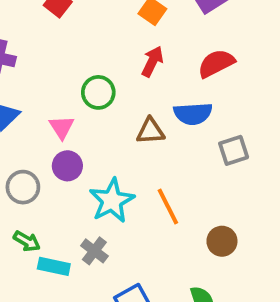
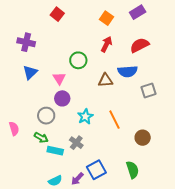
gray circle: (23, 187) -> (46, 116), moved
cyan star: (112, 201) -> (85, 117), size x0.7

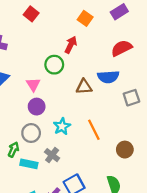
red arrow: (106, 44) -> (71, 45), moved
gray circle: (46, 116) -> (31, 133), moved
green arrow: (41, 138) -> (13, 150), turned -96

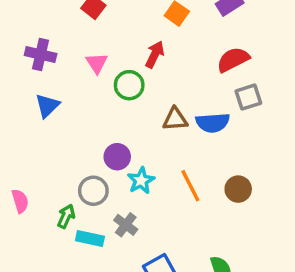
blue semicircle: (108, 77) -> (213, 123), moved
pink triangle: (33, 84) -> (97, 63), moved
gray square: (131, 98) -> (248, 97), moved
purple circle: (37, 107) -> (117, 157), moved
brown circle: (125, 150) -> (238, 189), moved

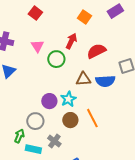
red semicircle: (233, 60) -> (96, 51), moved
cyan star: (141, 181) -> (68, 99), moved
brown circle: (238, 189) -> (70, 120), moved

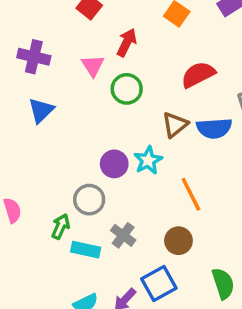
red arrow: (71, 41) -> (127, 42), moved
brown triangle: (83, 79) -> (175, 125), turned -35
brown circle: (70, 120) -> (178, 241), moved

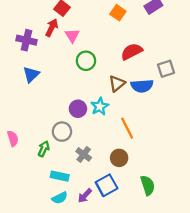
red arrow: (127, 42) -> (52, 28), moved
pink triangle: (93, 66) -> (72, 36), moved
cyan rectangle: (86, 250) -> (60, 176), moved

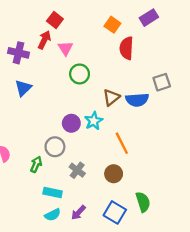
red semicircle: (132, 52) -> (127, 48), moved, turned -60
blue square: (107, 185) -> (115, 212), moved, turned -30

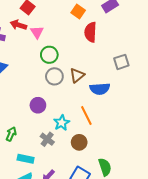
red arrow: (44, 40) -> (18, 25), turned -98
blue semicircle: (137, 100) -> (100, 89), moved
cyan star: (94, 121) -> (62, 123), moved
purple circle: (71, 123) -> (38, 105), moved
gray circle: (55, 147) -> (54, 76), moved

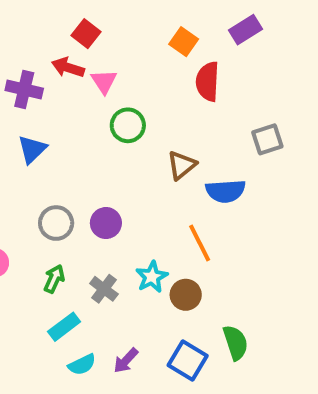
gray circle: (54, 76) -> (56, 223), moved
cyan star: (62, 123) -> (152, 277), moved
gray cross: (47, 139) -> (104, 289), moved
cyan rectangle: (26, 159) -> (64, 327), moved, turned -49

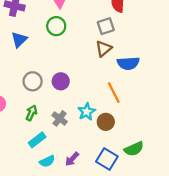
green circle: (128, 125) -> (56, 26), moved
gray square: (267, 139) -> (106, 26), moved
green semicircle: (235, 343) -> (134, 149), turned 84

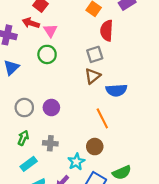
cyan star: (87, 112) -> (76, 162), moved
gray cross: (60, 118) -> (50, 143), turned -32

